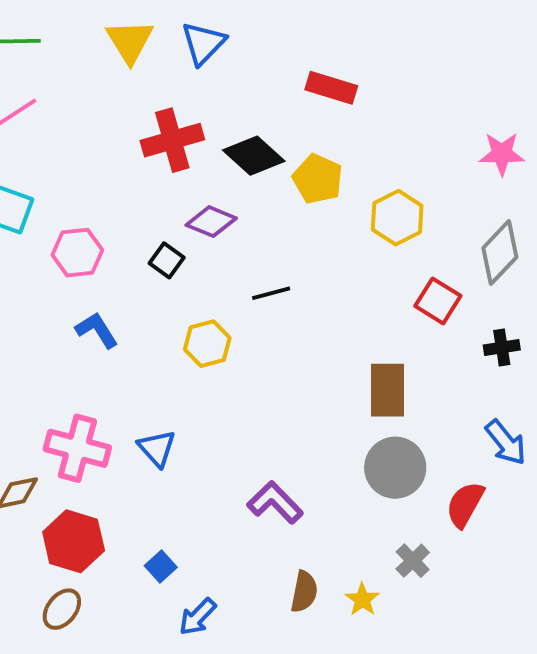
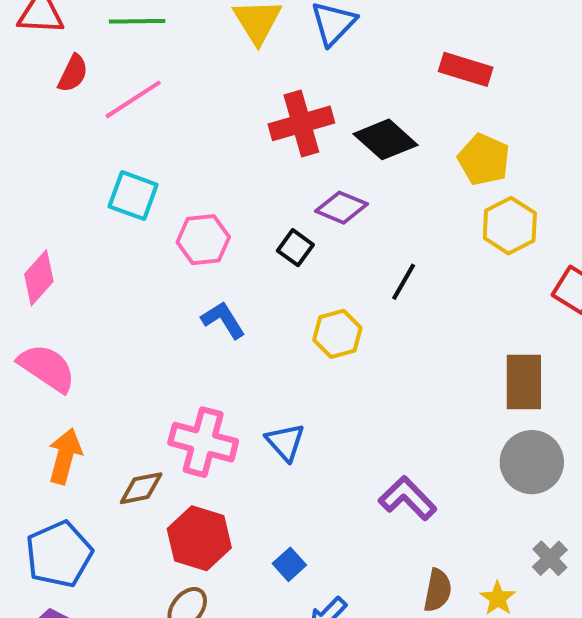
yellow pentagon: (318, 179) -> (484, 160), moved
yellow hexagon: (397, 218) -> (510, 226), moved
black line: (271, 293) -> (404, 282), turned -45

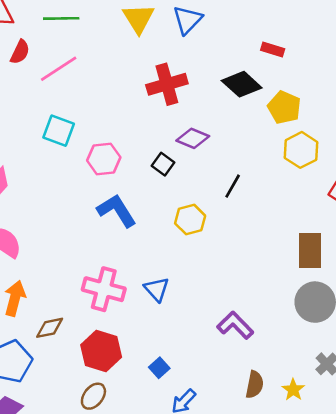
red rectangle: (466, 69) -> (273, 49), size x0.7
black diamond: (386, 139) -> (242, 84), moved
blue L-shape: (223, 320) -> (117, 211), size x1.4
brown diamond: (141, 488) -> (50, 328), moved

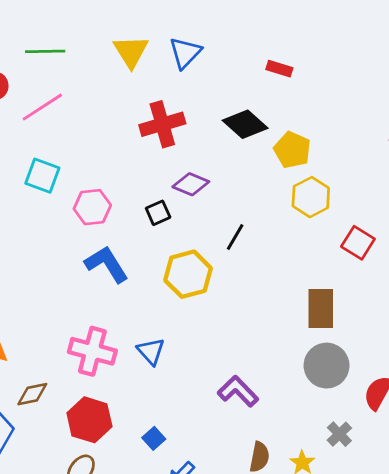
red rectangle: (273, 49) -> (279, 69), moved
black square: (163, 164) -> (158, 213), turned 30
yellow hexagon: (190, 220) -> (188, 274), size x1.4

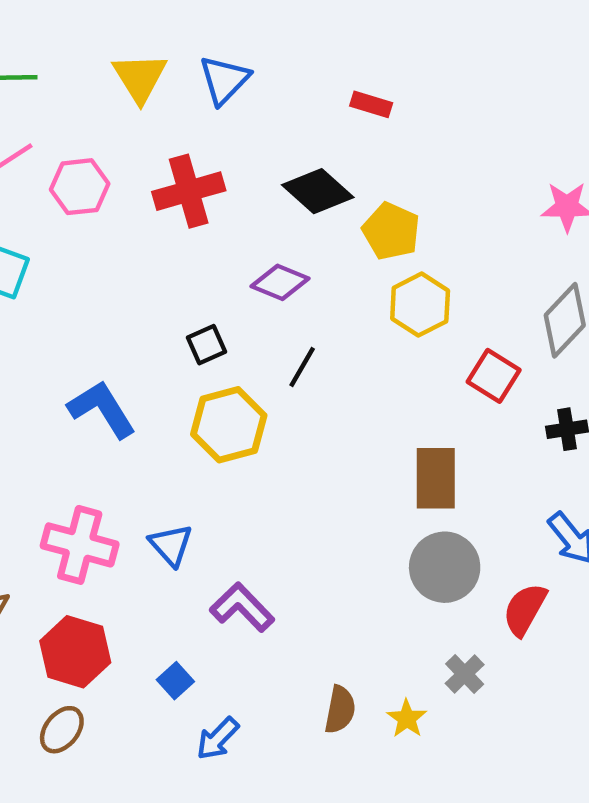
purple diamond: (191, 184) -> (280, 282), moved
pink hexagon: (92, 207) -> (80, 187), moved
black square: (158, 213) -> (206, 345), moved
purple L-shape: (238, 391) -> (242, 607), moved

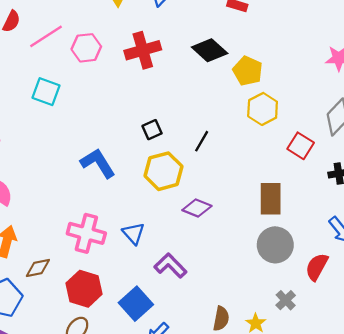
purple diamond: (280, 282) -> (197, 208), moved
blue square: (175, 681) -> (136, 304), size x1.8

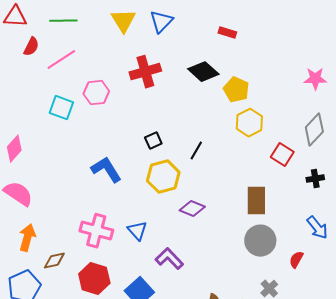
pink hexagon: (86, 48) -> (96, 93), moved
red semicircle: (317, 267) -> (296, 260), size x0.7

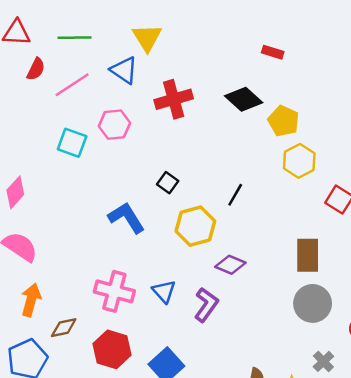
blue triangle: (161, 22) -> (124, 70), moved, turned -40
black square: (153, 141) -> (168, 183), moved, turned -30
purple L-shape: (169, 259) -> (206, 305), moved, turned 80

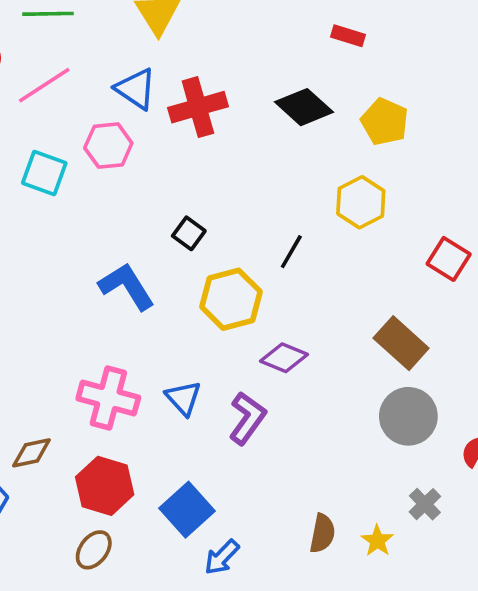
blue triangle: (124, 70) -> (136, 89), moved
yellow pentagon: (284, 121) -> (385, 122), moved
yellow hexagon: (299, 161) -> (361, 202), moved
brown rectangle: (308, 255) -> (401, 343), turned -48

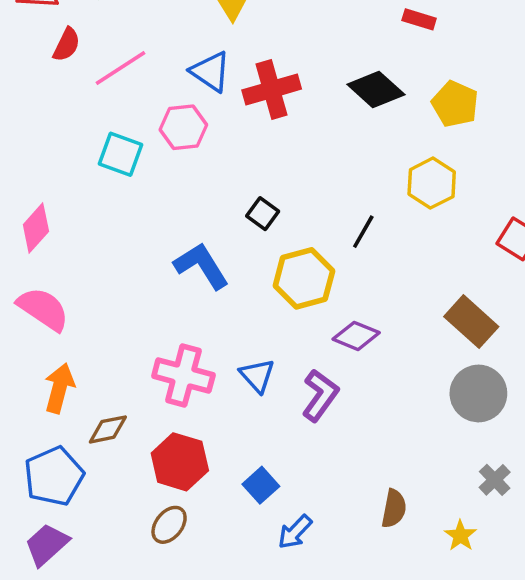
blue square: (187, 510) -> (261, 485), size x0.7
yellow star: (377, 541) -> (460, 536), moved

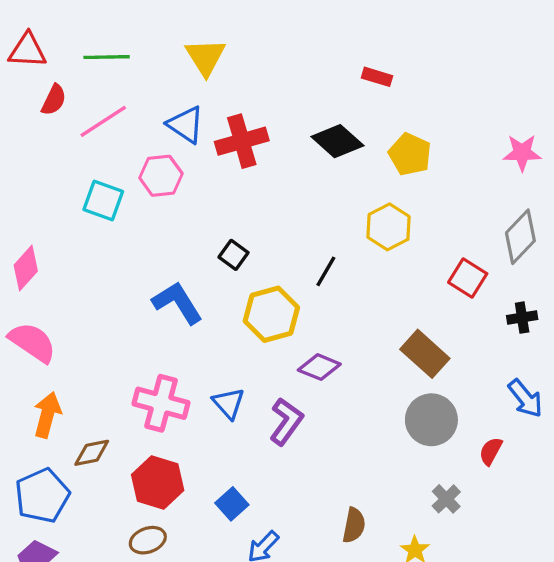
brown ellipse: (169, 525) -> (148, 540), turned 32

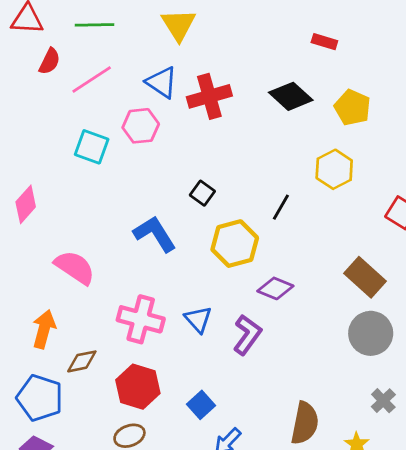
pink semicircle: (32, 342) -> (75, 267), moved
blue pentagon: (42, 496) -> (40, 398), turned -30
brown semicircle: (354, 525) -> (305, 423), size x1.4

